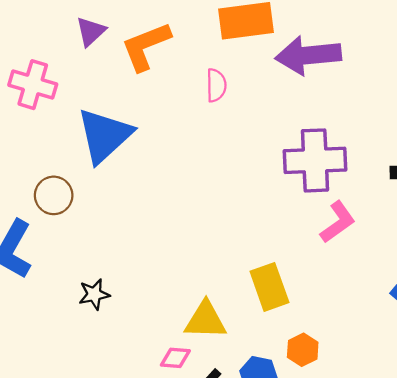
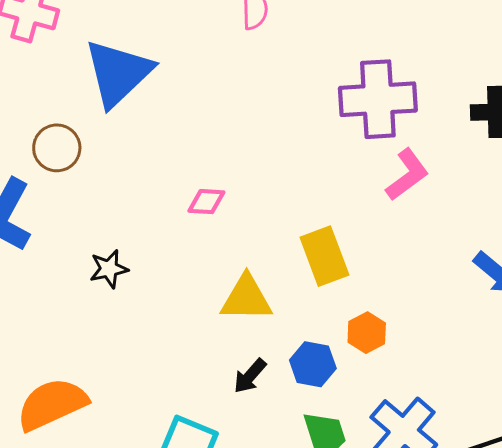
pink diamond: (175, 358) -> (206, 202), moved

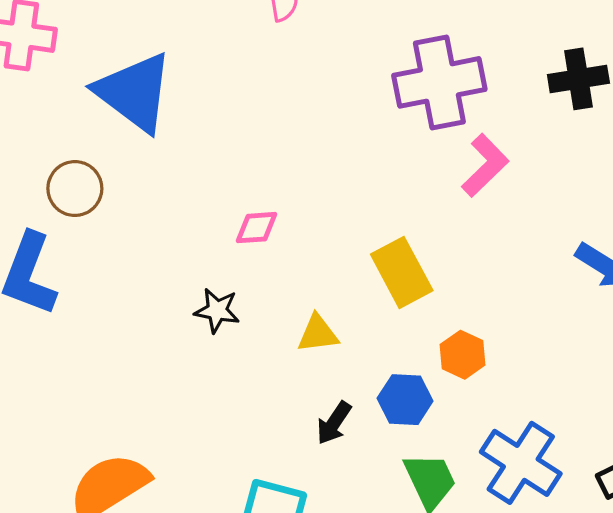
blue triangle: (118, 73) -> (134, 92), turned -32
black star: (109, 269) -> (217, 311), moved, turned 30
yellow triangle: (246, 298) -> (318, 334), size x0.7

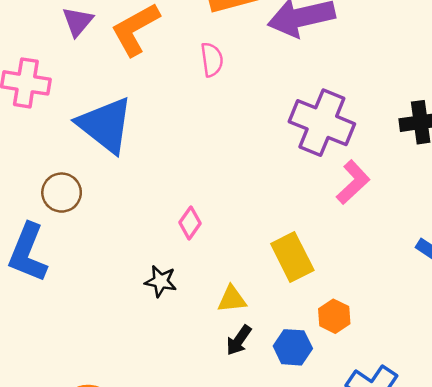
purple cross: (439, 82) -> (322, 123), turned 32
pink diamond: (257, 228) -> (190, 223), turned -52
black arrow: (334, 423) -> (239, 340), moved

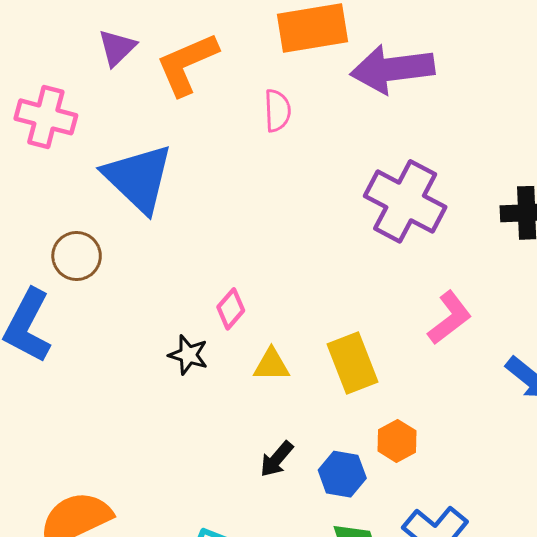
pink L-shape: (353, 182) -> (450, 318), moved
black star: (161, 281) -> (188, 355), moved
yellow triangle: (232, 299) -> (271, 365), moved

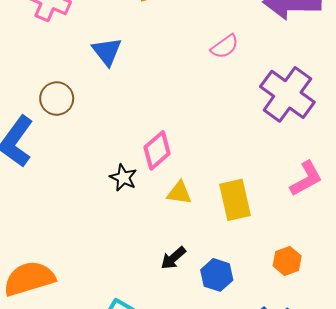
pink semicircle: (277, 111) -> (225, 47), moved, turned 48
blue triangle: (138, 178) -> (107, 51), size x0.6
pink diamond: (231, 309) -> (157, 150), size x1.4
orange hexagon: (397, 441) -> (287, 261), moved

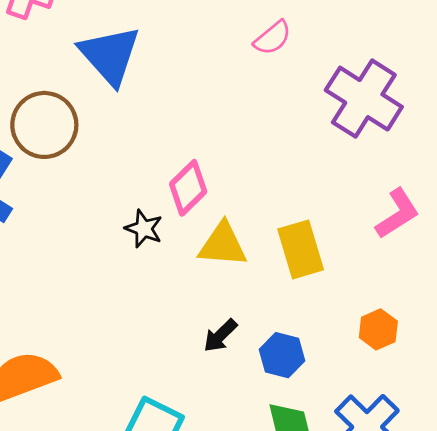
blue triangle: (107, 51) -> (110, 55), size x1.5
brown circle: (57, 99) -> (44, 125), size x1.4
yellow triangle: (179, 193) -> (223, 245), size x1.4

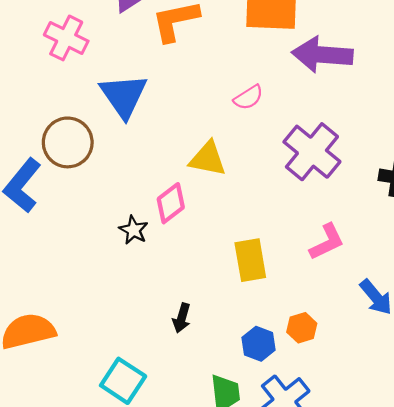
yellow triangle: (223, 245) -> (208, 159), moved
black arrow: (220, 336) -> (182, 318), turned -36
blue hexagon: (282, 355) -> (259, 344), moved

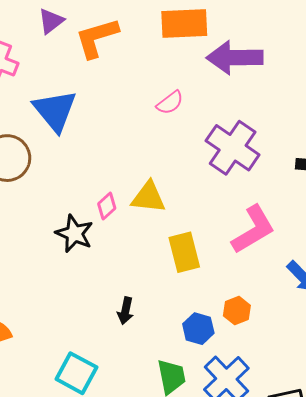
yellow triangle: (208, 159) -> (148, 197), moved
pink diamond: (171, 203) -> (107, 206), size x0.7
black star: (133, 230) -> (74, 234), size x1.4
pink L-shape: (327, 242) -> (253, 230), size x1.4

